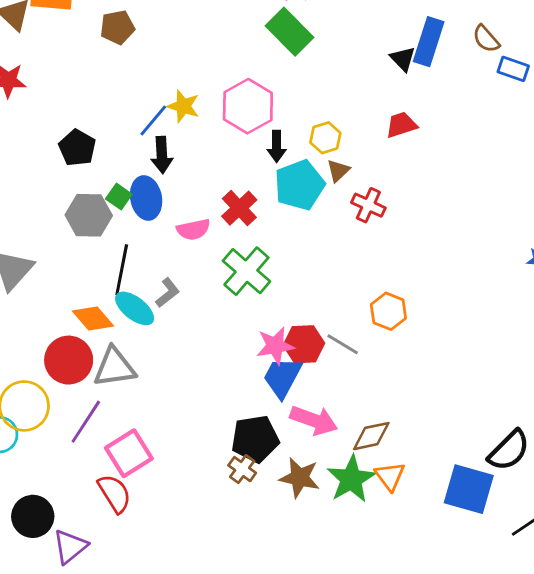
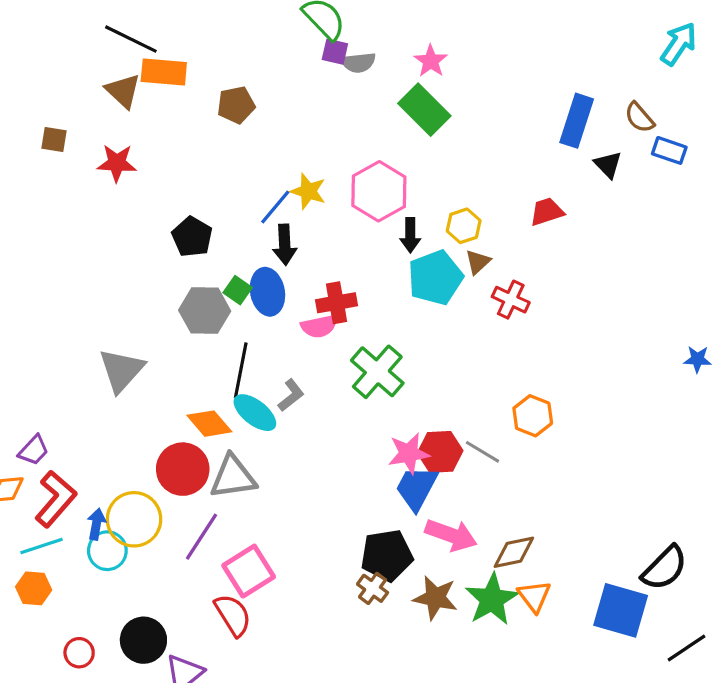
black triangle: (403, 59) -> (608, 165), moved
red cross: (239, 208) -> (337, 303), moved, turned 33

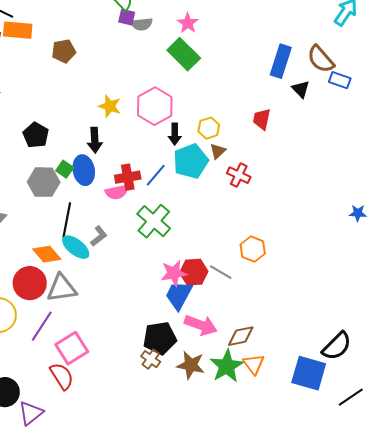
brown semicircle: (639, 118) -> (321, 59), size x1.4
blue line: (275, 207) -> (156, 175), moved
red trapezoid: (547, 212) -> (262, 119), turned -60

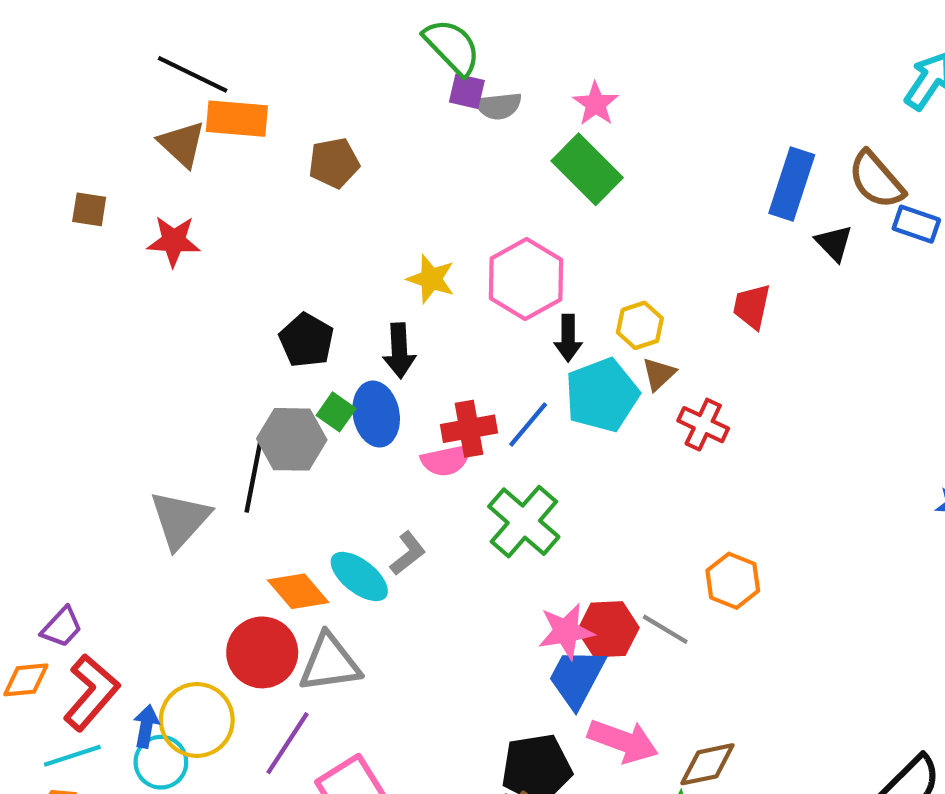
black pentagon: (36, 135) -> (307, 340), moved
black line: (67, 220) -> (254, 475), moved

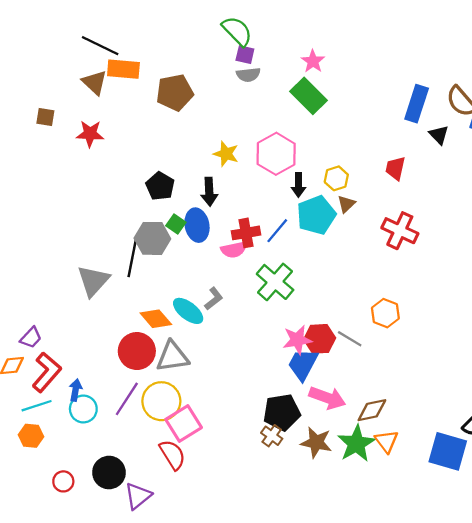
gray semicircle: (499, 106) -> (248, 75), moved
brown pentagon: (334, 163) -> (175, 92), size x1.4
red cross: (703, 425) -> (400, 231), moved, size x1.4
yellow circle: (197, 720) -> (161, 401), moved
purple line: (288, 743) -> (127, 399), moved

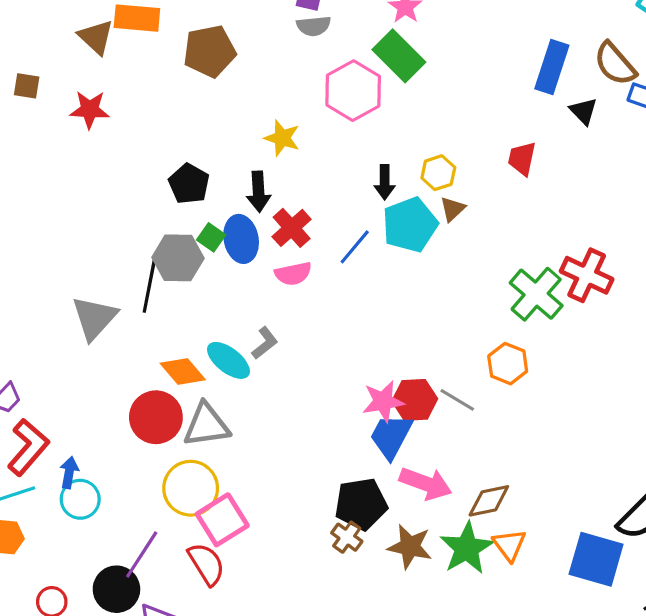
pink hexagon: (276, 154) -> (353, 91), moved
red cross: (400, 231) -> (587, 275), moved
red cross: (246, 233) -> (292, 228), moved, turned -32
green cross: (275, 282) -> (536, 294), moved
purple line: (127, 399) -> (142, 554), moved

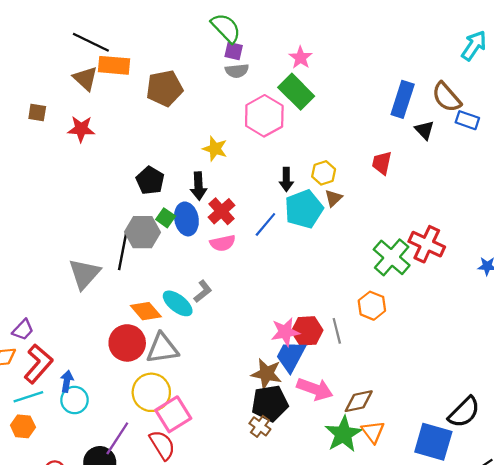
gray line: (457, 400) -> (337, 331), turned 45
brown star: (410, 547) -> (267, 374), moved

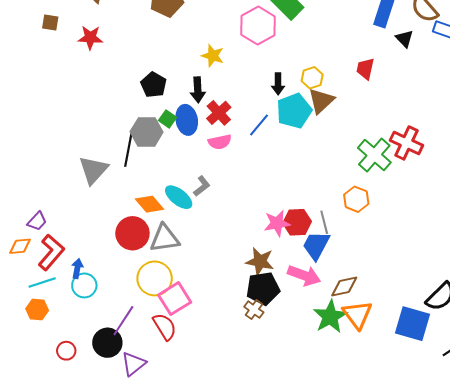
brown triangle: (333, 198) -> (321, 101), size x1.6
blue trapezoid: (291, 356) -> (316, 245), moved
orange triangle: (373, 432) -> (357, 315), size x1.4

